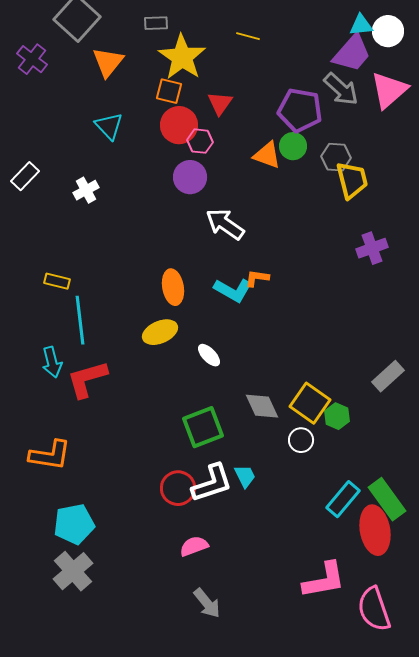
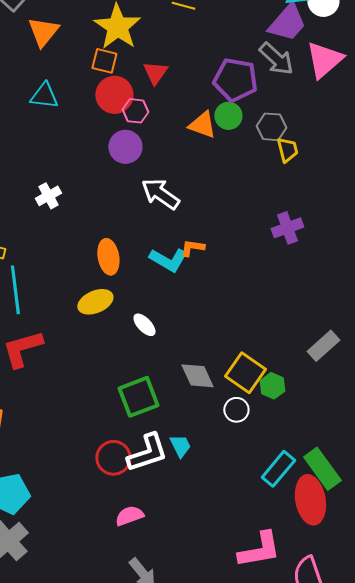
cyan triangle: (109, 126) -> (44, 96), turned -40
yellow trapezoid: (352, 180) -> (287, 150), size x0.7
white cross: (86, 190) -> (48, 196), moved
purple cross: (372, 248) -> (287, 228), moved

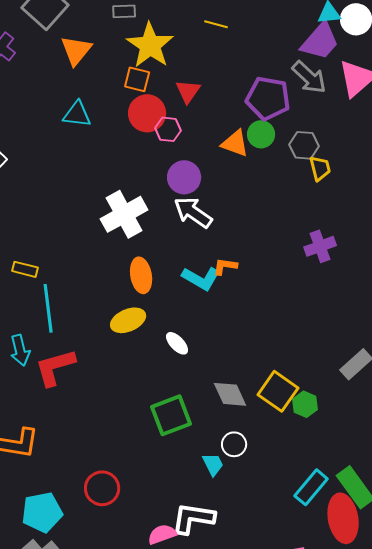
purple circle: (125, 147) -> (184, 177), moved
white cross: (48, 196) -> (124, 214), moved, size x1.8
white circle: (236, 410) -> (234, 444), moved
white L-shape: (147, 453) -> (193, 518), moved, turned -153
red circle: (113, 458) -> (102, 488), moved

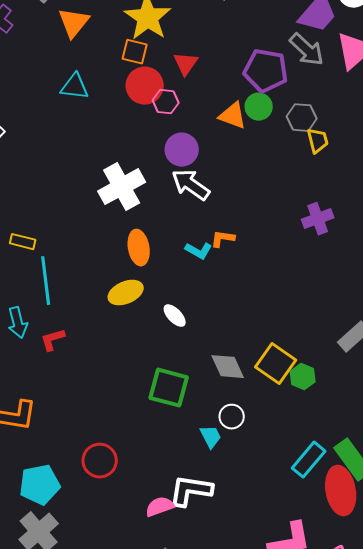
cyan L-shape: (201, 278) -> (199, 251), size x0.7
red L-shape: (55, 367) -> (53, 340), size x0.6
green square: (171, 415) -> (169, 388), turned 36

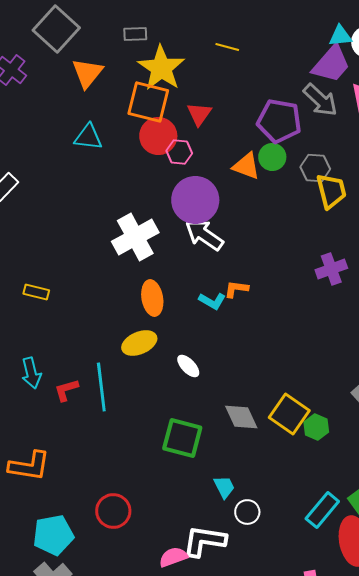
orange square: (135, 52) -> (148, 102), size x1.6
yellow trapezoid: (318, 141) -> (331, 191), size x1.4
purple circle: (182, 150) -> (195, 200), size x1.4
cyan line: (46, 281) -> (101, 387), moved
white circle: (232, 417) -> (247, 512), moved

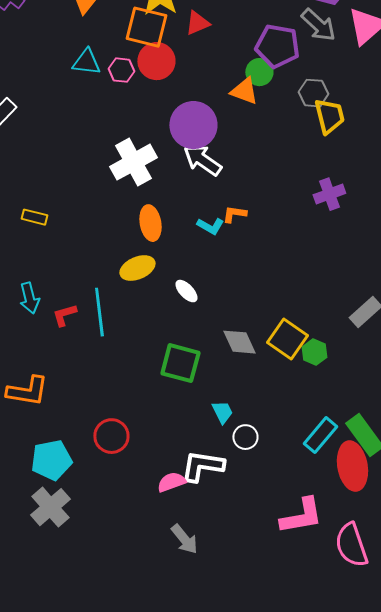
red triangle: (199, 114) -> (197, 23), moved, turned 32
pink hexagon: (179, 152) -> (121, 70), moved
green circle: (272, 157) -> (259, 72), moved

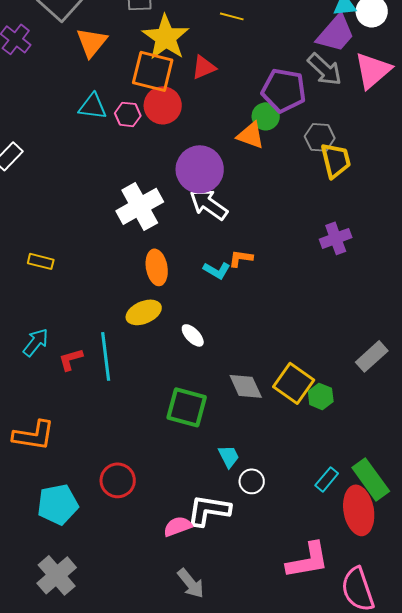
cyan arrow: (29, 298) -> (36, 342), turned -128
cyan rectangle: (320, 435) -> (327, 479), size x0.7
gray cross: (50, 507) -> (57, 575), moved

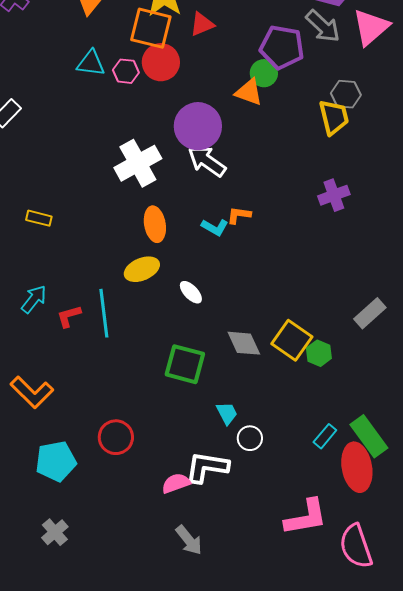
gray hexagon: (320, 137) -> (346, 94), moved
orange L-shape: (34, 435) -> (32, 392), turned 36
gray cross: (57, 575) -> (55, 532), size x0.7

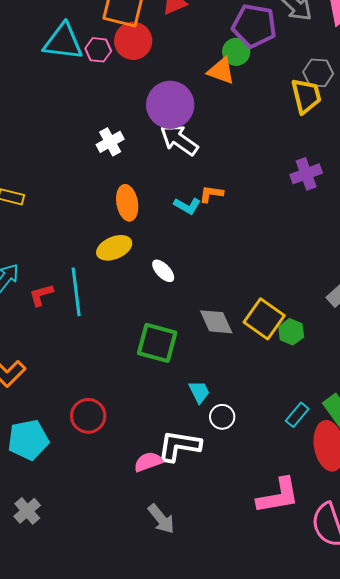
cyan triangle: (91, 63) -> (63, 42), size x1.4
white cross: (138, 163) -> (110, 142), size x0.6

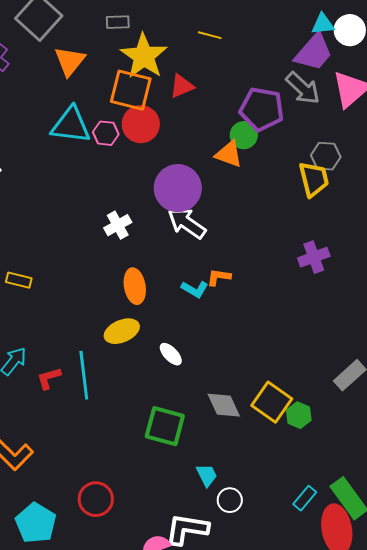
cyan pentagon: (28, 440) -> (36, 523), turned -30

